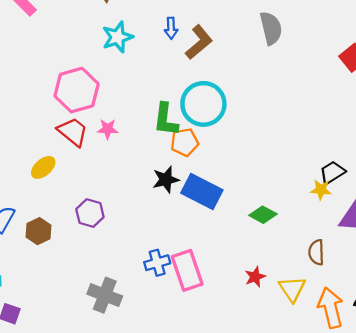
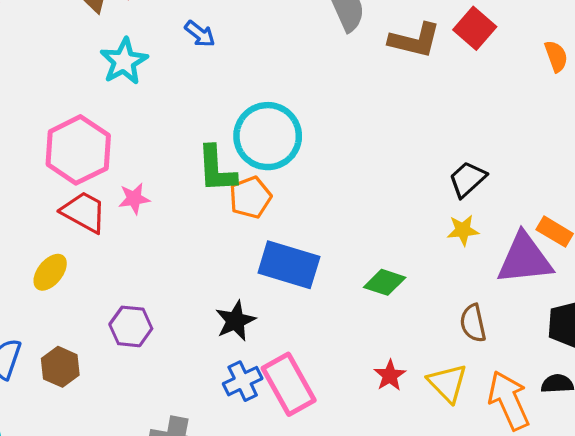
blue arrow: (171, 28) -> (200, 34), turned -40
brown L-shape: (199, 42) -> (415, 40), moved, turned 64
black trapezoid: (332, 172) -> (467, 179), moved
black star: (166, 180) -> (235, 321), moved

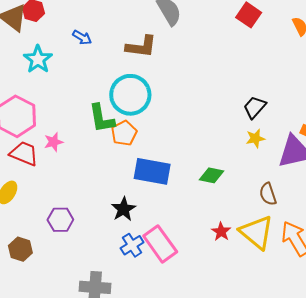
brown L-shape: (415, 40) -> (141, 47), moved
yellow triangle: (447, 383) -> (257, 232), size x1.4

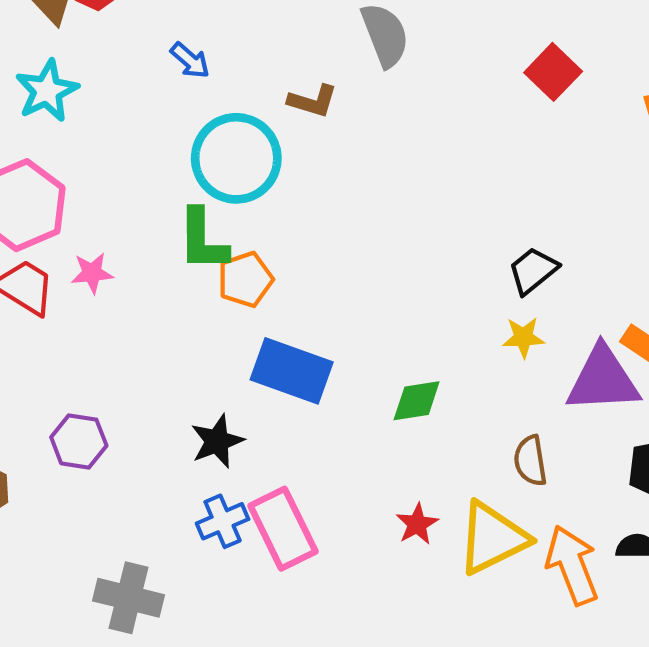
brown L-shape: (141, 47) -> (313, 101), size x0.7
cyan star: (38, 59) -> (47, 91), moved
cyan circle: (130, 95) -> (236, 158), moved
green diamond: (211, 175) -> (417, 401), turned -30
yellow triangle: (257, 232) -> (493, 538), turned 45

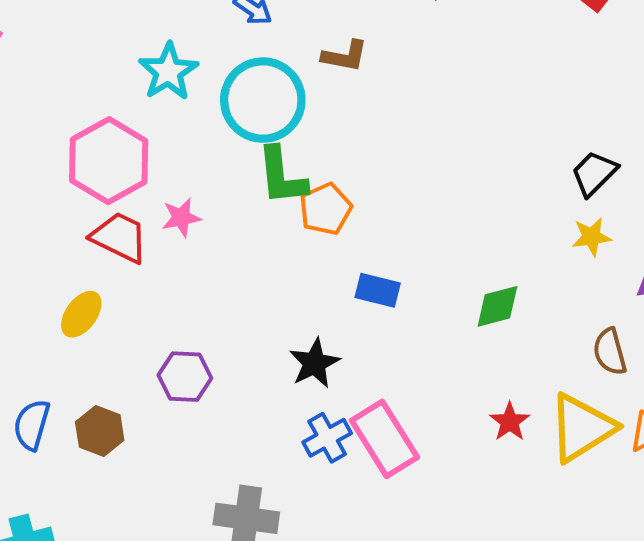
cyan star: (47, 91) -> (168, 72), moved
brown L-shape: (313, 101) -> (345, 56), moved
cyan circle: (236, 158) -> (263, 100), moved
blue rectangle: (292, 371) -> (378, 290), size x0.6

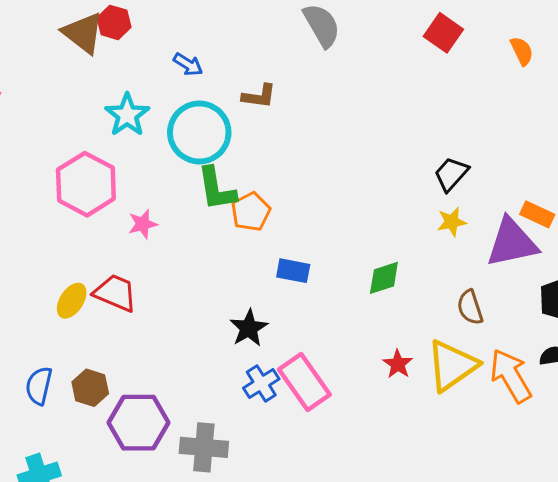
red trapezoid: (120, 237) -> (115, 293), moved
purple hexagon: (185, 377) -> (138, 423), moved, size x1.5

